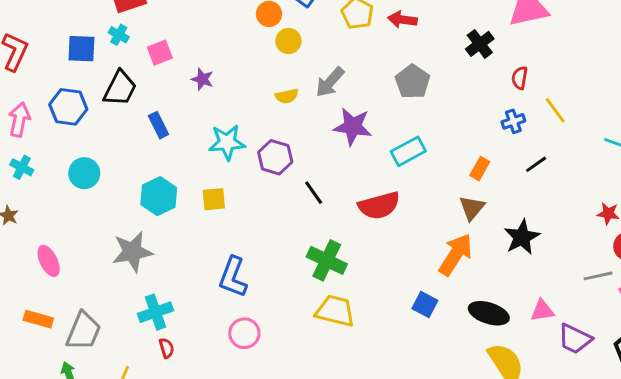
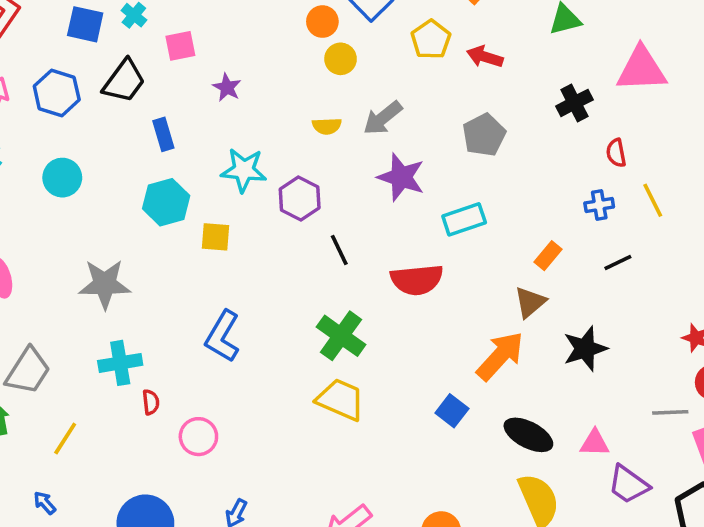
red semicircle: (520, 78) -> (616, 153), turned -30
cyan hexagon: (159, 196) -> (166, 202), moved
pink circle: (244, 333) -> (198, 437), moved
red semicircle: (166, 348) -> (151, 402), moved

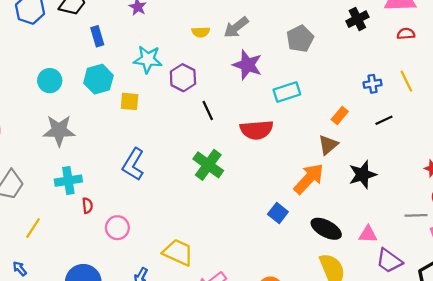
red semicircle: (616, 153) -> (406, 34), moved, turned 96
cyan circle: (62, 178) -> (50, 81), moved
yellow trapezoid: (341, 400) -> (178, 252), moved

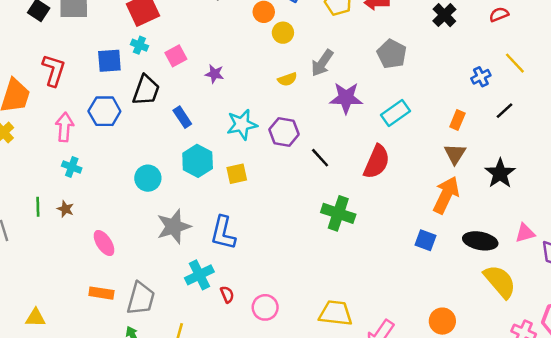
red semicircle: (257, 130) -> (377, 162), turned -44
blue L-shape: (133, 164) -> (223, 233), moved

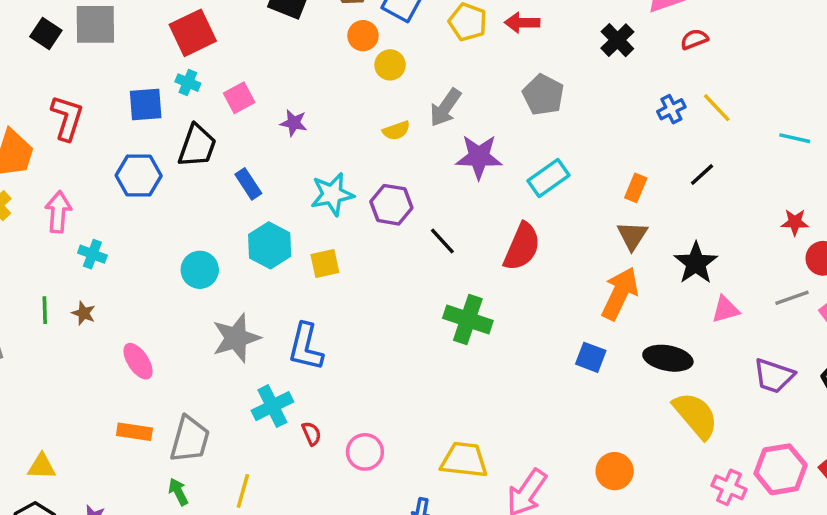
blue cross: (481, 77) -> (671, 109), moved
pink arrow: (65, 127) -> (58, 212), moved
pink triangle: (525, 233) -> (725, 309), moved

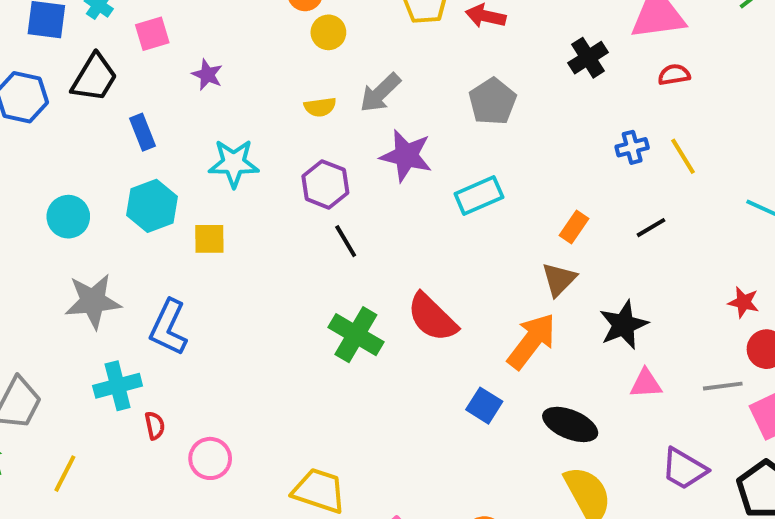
purple hexagon: (391, 205) -> (325, 184), moved
red semicircle: (522, 247) -> (432, 317), moved, turned 99

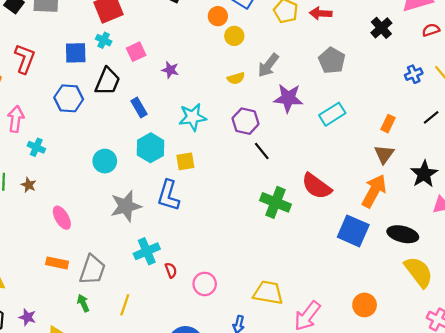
blue L-shape: (168, 327) -> (168, 195), moved
blue square: (484, 406) -> (353, 231), size x1.6

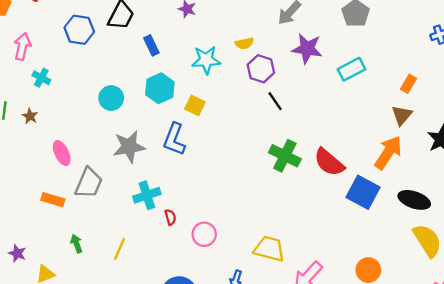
yellow semicircle: (236, 78) -> (244, 43), moved
yellow square: (185, 161) -> (195, 105), turned 30
red semicircle: (317, 186) -> (329, 162), moved
gray trapezoid: (92, 270) -> (89, 183), moved

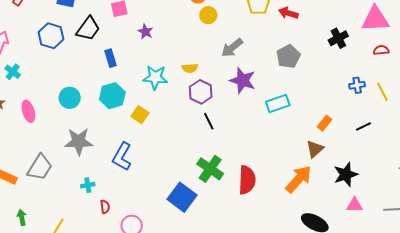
blue L-shape: (174, 139) -> (122, 157), moved
pink ellipse: (62, 153) -> (28, 111), moved
red semicircle: (329, 162) -> (247, 180), turned -136
blue square: (363, 192) -> (182, 197), moved
cyan cross: (147, 195) -> (88, 185), size x0.6

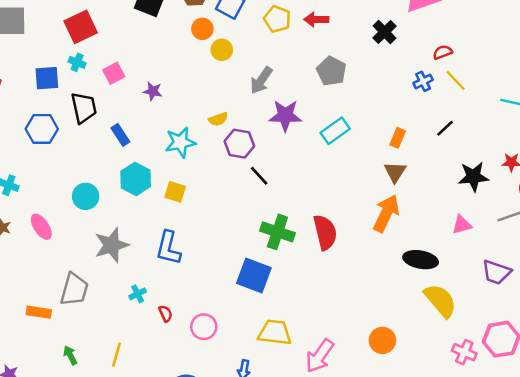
black trapezoid: (88, 29) -> (84, 108), turned -32
red semicircle: (381, 50) -> (443, 52), moved
black star: (346, 175) -> (473, 177), moved, turned 30

